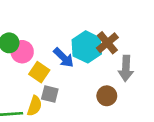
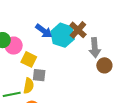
blue arrow: (64, 58) -> (44, 31), moved
brown circle: (107, 96) -> (104, 65), moved

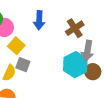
blue arrow: (44, 31) -> (39, 20), turned 42
cyan hexagon: (63, 35) -> (75, 65), moved

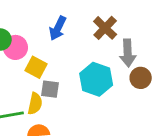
blue arrow: (39, 20) -> (58, 28), turned 36
cyan hexagon: (75, 65) -> (96, 79), moved

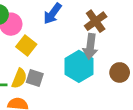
gray arrow: (128, 53) -> (90, 46), moved
gray square: (50, 89) -> (35, 78), moved

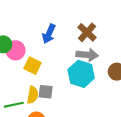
gray arrow: (90, 46) -> (87, 55), turned -80

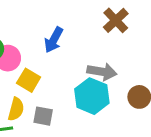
brown cross: (87, 32) -> (116, 20), moved
yellow semicircle: (33, 95) -> (16, 109), moved

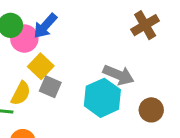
blue arrow: (54, 40) -> (45, 26), moved
gray square: (43, 116) -> (50, 87), moved

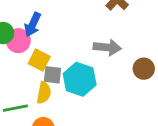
yellow semicircle: (21, 93) -> (44, 93), moved
cyan hexagon: (102, 98) -> (80, 79), moved

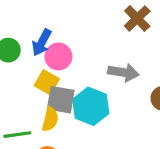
pink circle: (18, 41) -> (58, 56), moved
gray square: (52, 75) -> (61, 100), size x1.4

